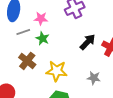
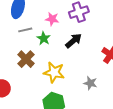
pink star: (41, 18) -> (52, 19), moved
black arrow: (88, 42) -> (74, 41), moved

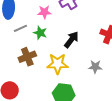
black arrow: (74, 41) -> (71, 40), moved
brown cross: (26, 59) -> (27, 57), turned 36

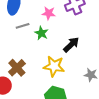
brown cross: (27, 57) -> (17, 68), moved, turned -30

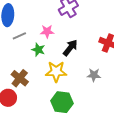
pink star: (49, 13) -> (47, 31), moved
green star: (41, 33) -> (38, 50), moved

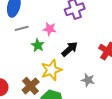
yellow star: (56, 72) -> (51, 70), turned -30
brown cross: (20, 78) -> (31, 86), moved

